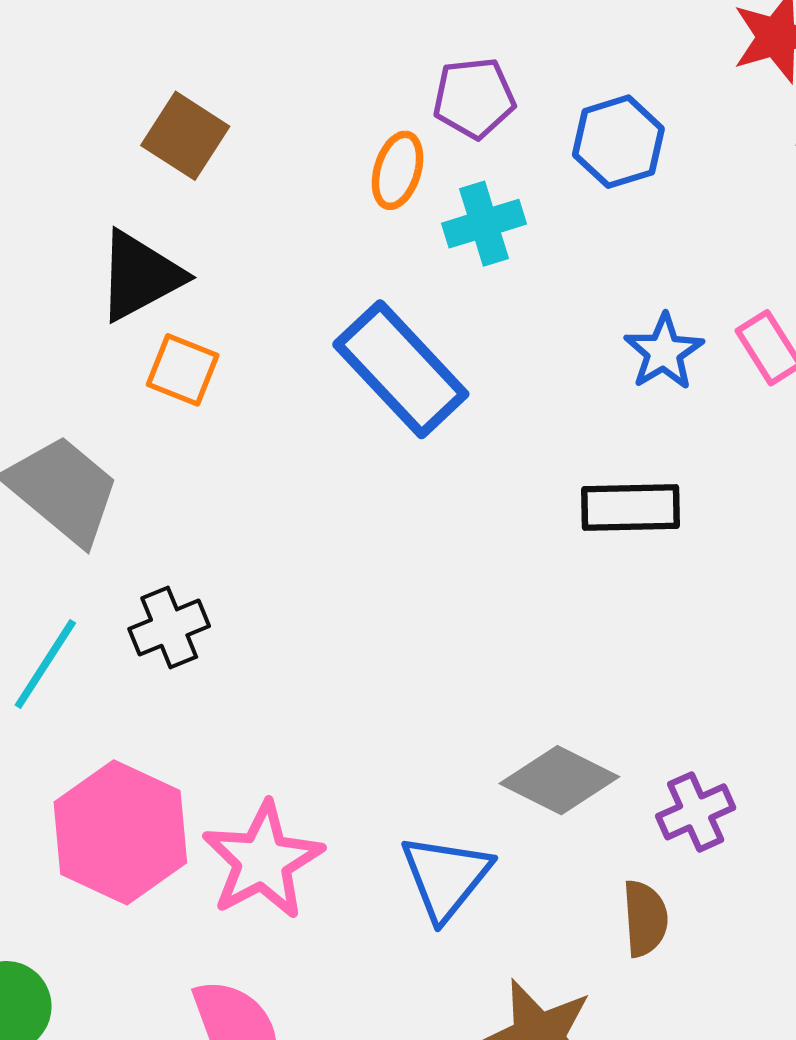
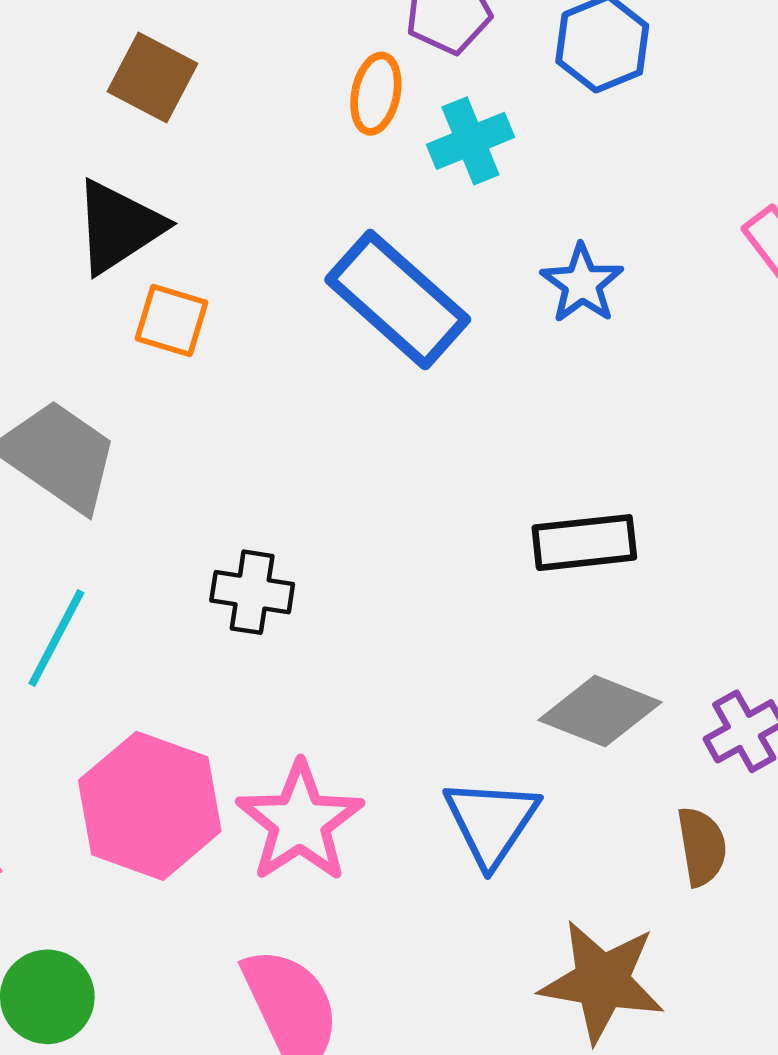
blue star: (664, 352) -> (582, 283), moved
black rectangle: (630, 508) -> (584, 543), moved
black cross: (169, 628) -> (252, 592), moved, turned 36

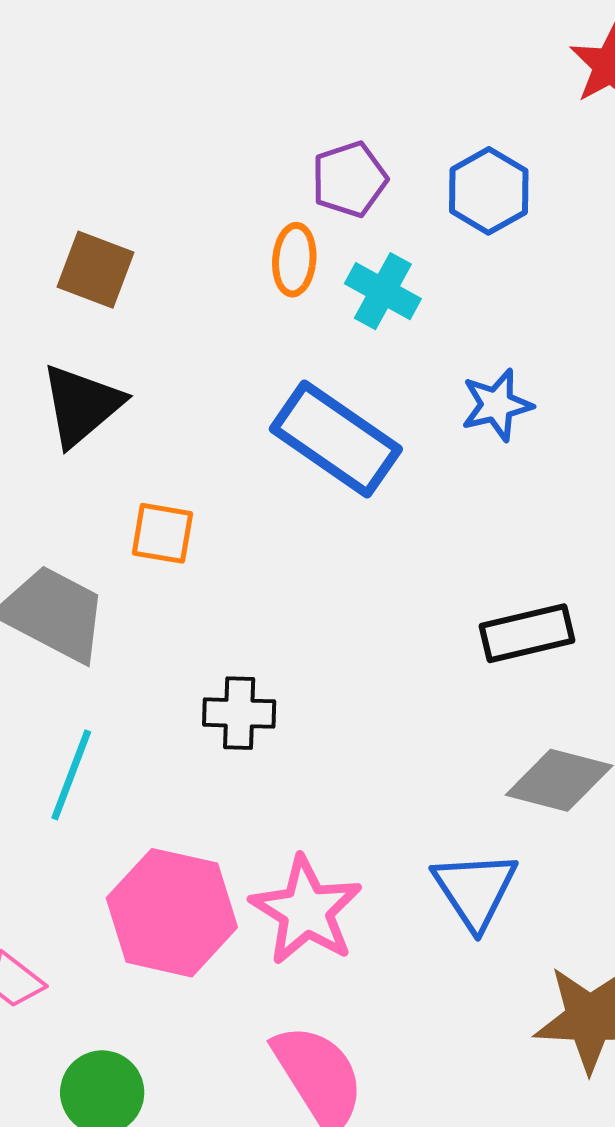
cyan cross: (470, 141) -> (383, 291), turned -32
blue star: (582, 283) -> (497, 405), turned 30
orange square: (172, 320) -> (162, 533), moved

